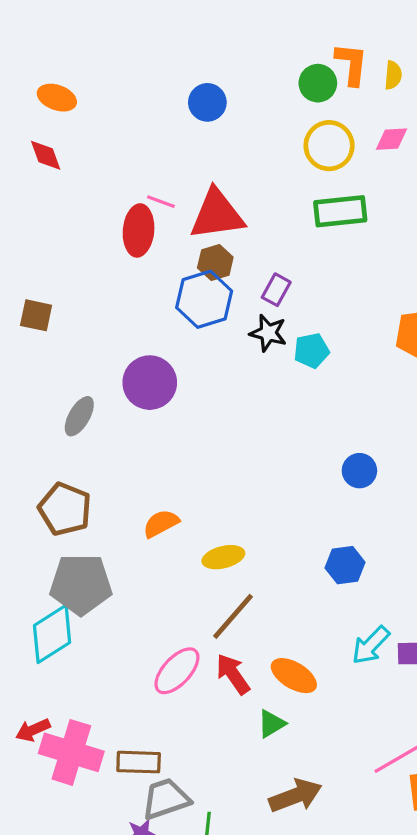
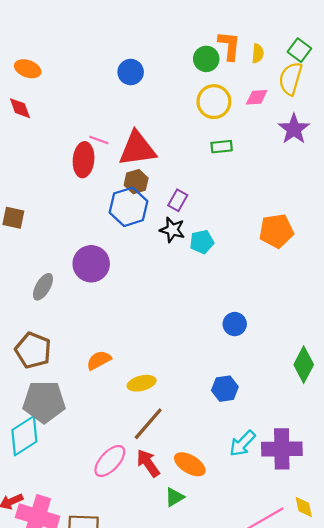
green rectangle: (340, 211) -> (222, 147), size x0.6

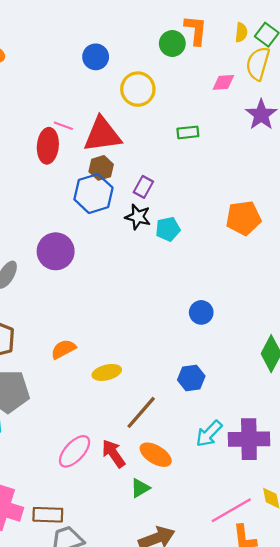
yellow semicircle: (258, 53) -> (241, 32), moved
yellow circle: (214, 102) -> (138, 89), moved
brown line: (148, 424) -> (141, 412), moved

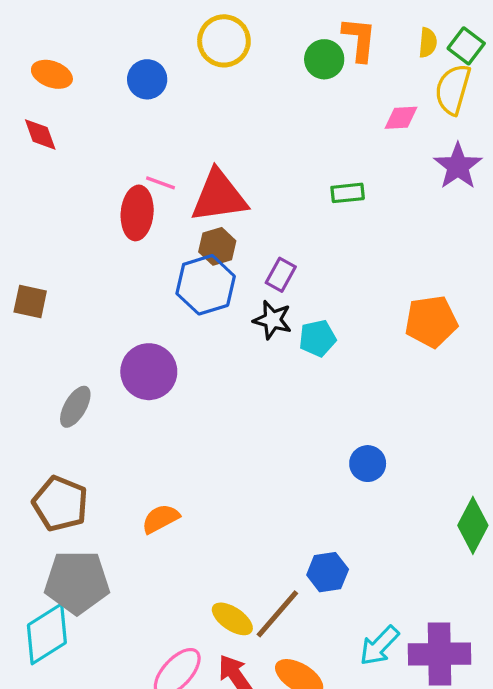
blue circle: (96, 57) -> (147, 79), moved
yellow circle: (138, 89) -> (224, 41), moved
yellow ellipse: (107, 372) -> (232, 619), moved, turned 48
blue hexagon: (191, 378) -> (328, 572), moved

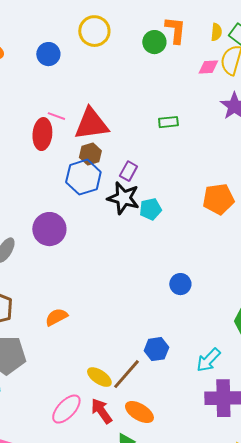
pink diamond: (401, 118) -> (208, 67), moved
black star: (272, 320) -> (123, 198), size x1.4
cyan arrow: (379, 646) -> (208, 360), moved

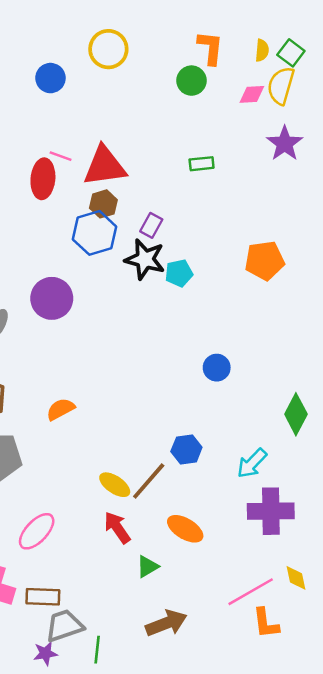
green circle: (154, 42) -> (191, 81), moved
pink ellipse: (66, 409) -> (37, 531), moved
orange ellipse: (139, 412) -> (185, 529), moved

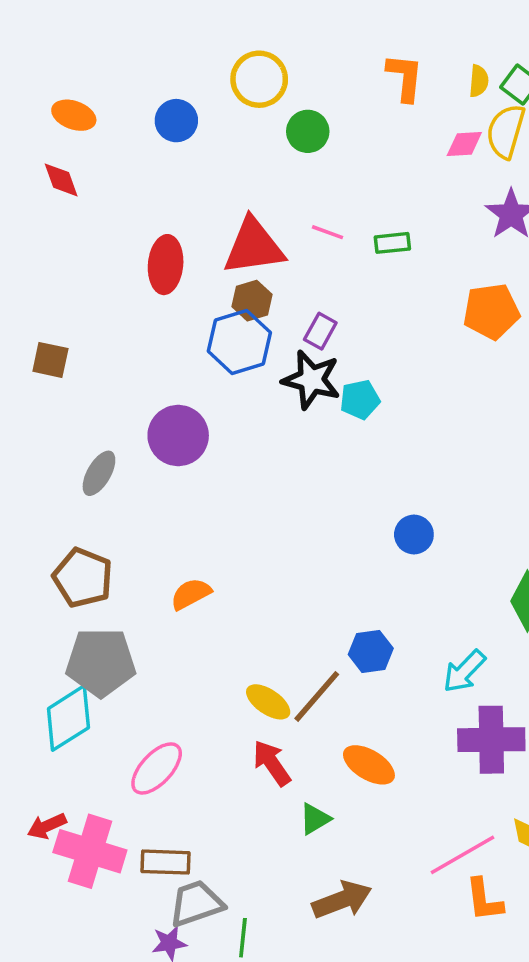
green circle: (191, 81) -> (308, 131), moved
pink line: (61, 156) -> (328, 232), moved
orange pentagon: (265, 261) -> (491, 311), moved

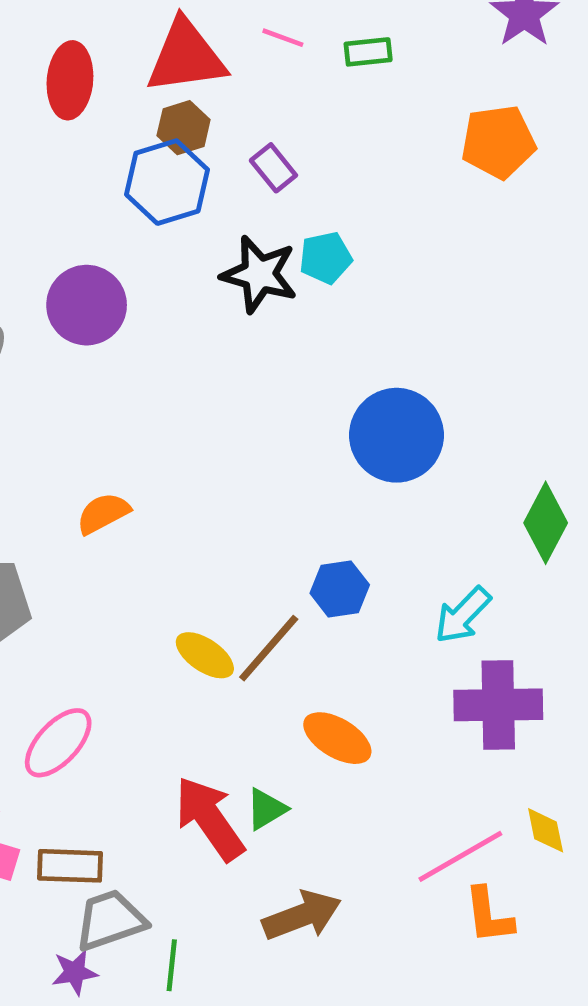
purple rectangle: (320, 331) -> (273, 168), turned -68
black star: (311, 380) -> (259, 274), moved
blue circle: (414, 535) -> (396, 435), size x1.8
red arrow: (272, 763) -> (210, 819), moved, size x1.4

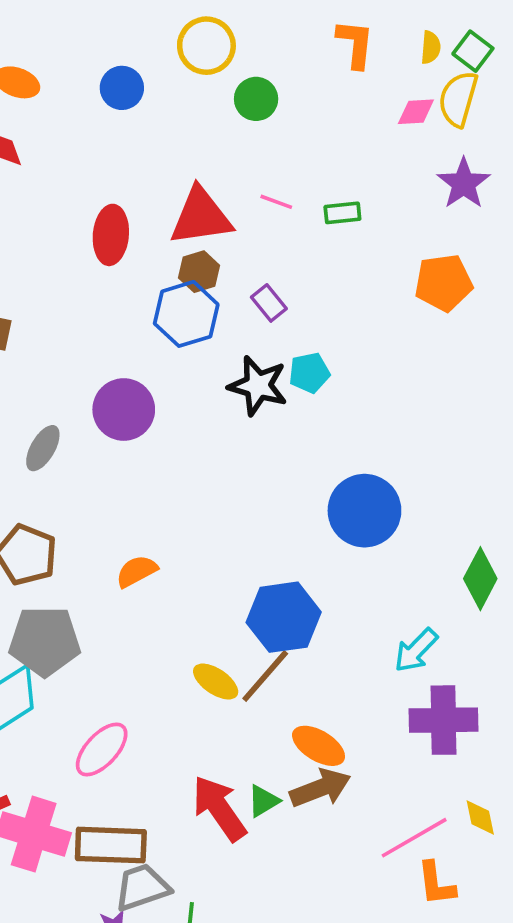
blue hexagon: (340, 589) -> (284, 617), moved, size x1.6
brown rectangle: (70, 866) -> (111, 845), size x1.4
brown arrow: (302, 916) -> (320, 788), moved

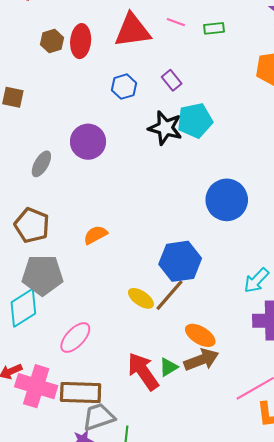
brown hexagon: (199, 272) -> (52, 41), moved
blue hexagon: (186, 314) -> (124, 87), size x0.7
cyan pentagon: (309, 373) -> (195, 120), size x1.5

